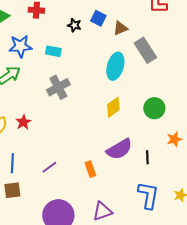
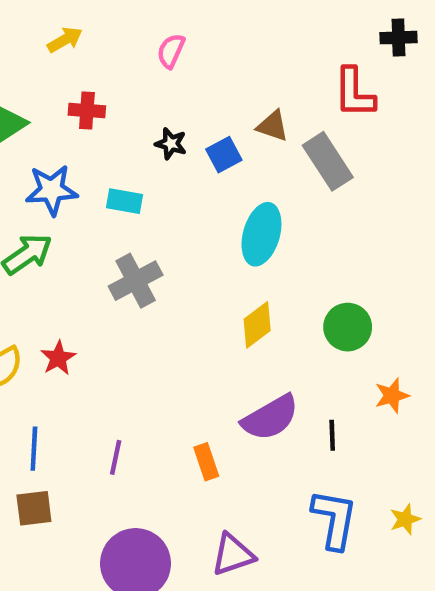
blue square: (98, 18) -> (224, 155), moved, turned 35
brown triangle: (120, 28) -> (273, 126), moved, turned 42
gray rectangle: (145, 50) -> (328, 161), moved
purple line: (49, 167) -> (116, 457), turned -42

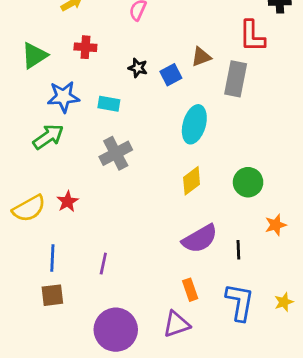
brown triangle: (273, 126) -> (201, 57), turned -40
gray rectangle: (328, 161) -> (236, 79), turned 44
orange rectangle: (206, 462) -> (190, 290), moved

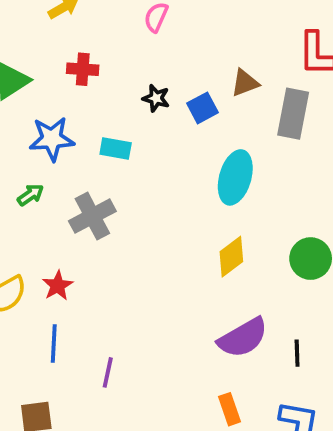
green arrow: (48, 137) -> (31, 195), size x0.6
gray cross: (116, 153) -> (92, 216), moved
blue line: (52, 258) -> (54, 344), moved

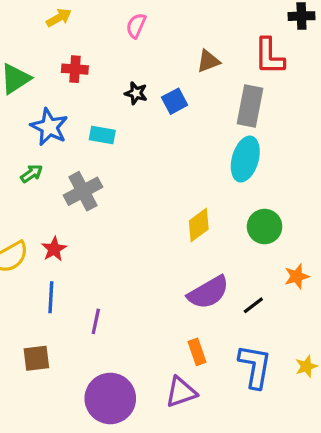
brown triangle: (245, 83) -> (208, 61), moved
blue star: (52, 139) -> (49, 127), turned 30
cyan ellipse: (235, 177) -> (245, 159), moved
black line: (297, 353) -> (253, 305), turned 55

